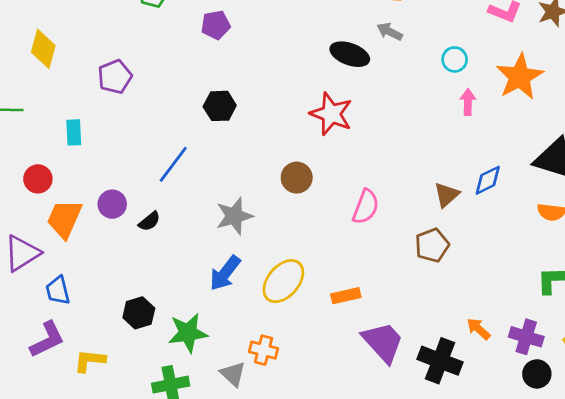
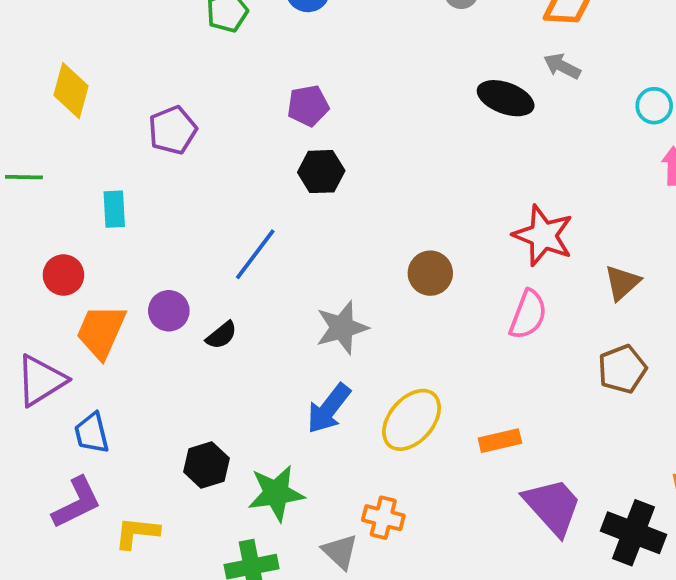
purple pentagon: (216, 25) -> (308, 106), moved
red star: (331, 114) -> (543, 235), moved
brown triangle: (447, 195) -> (622, 283), moved

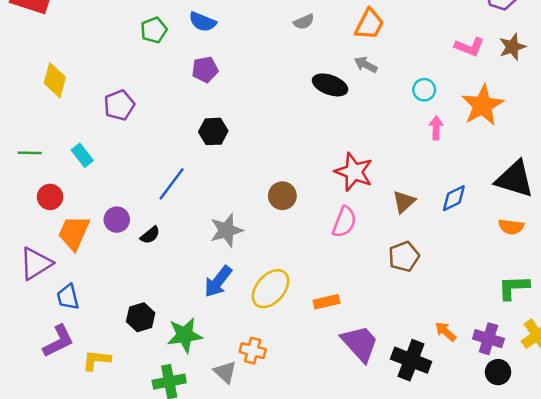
purple pentagon: (308, 106) -> (205, 69), moved
green line: (24, 177) -> (30, 153), moved
cyan rectangle: (114, 209) -> (82, 155), turned -35

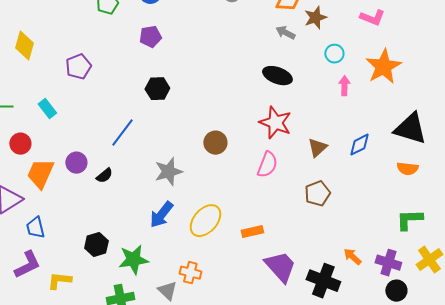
brown star: (512, 47) -> (315, 18), moved
black ellipse: (330, 85) -> (277, 76), moved

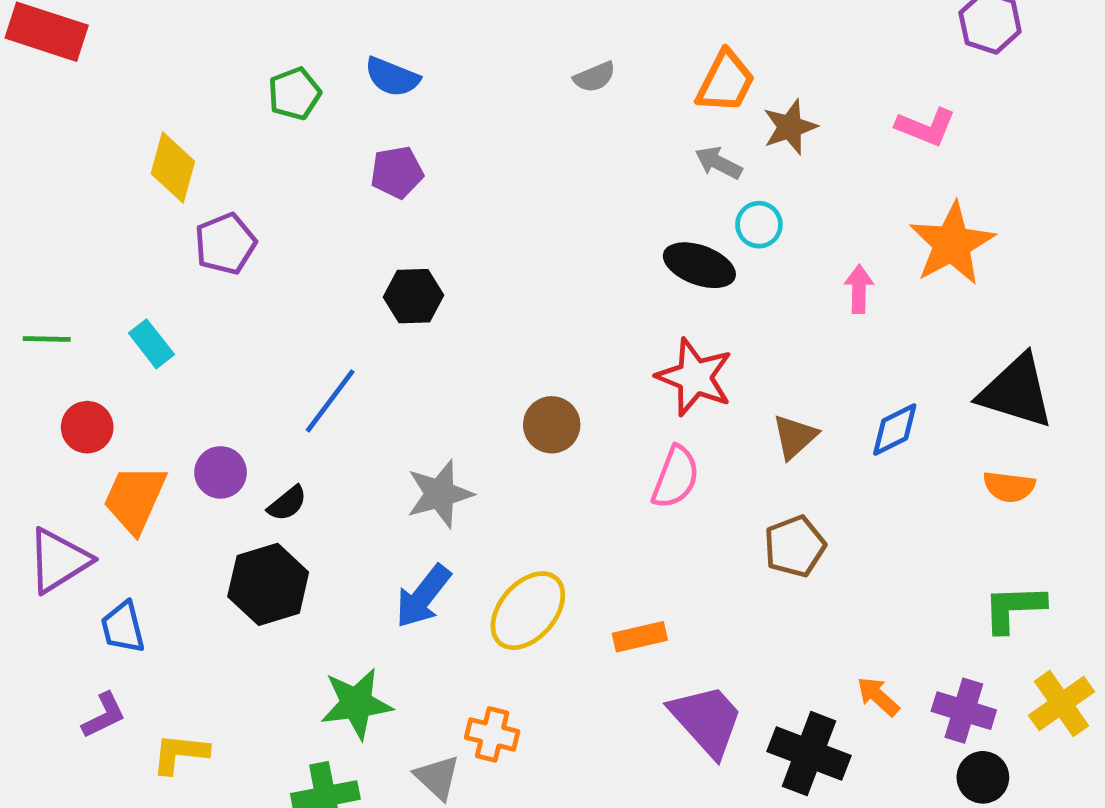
yellow diamond: (24, 46) -> (173, 167), moved
cyan circle: (334, 54) -> (759, 225), moved
black hexagon: (96, 245) -> (268, 584), moved, size x1.4
purple L-shape: (27, 265) -> (104, 715), size x0.7

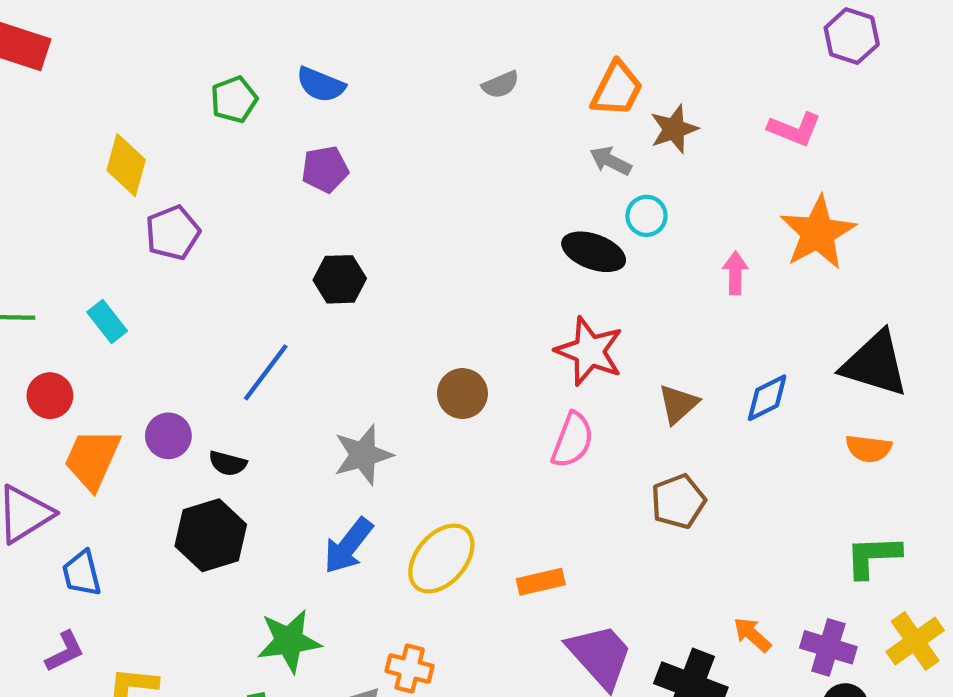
black semicircle: (287, 503) -> (228, 463), turned 54

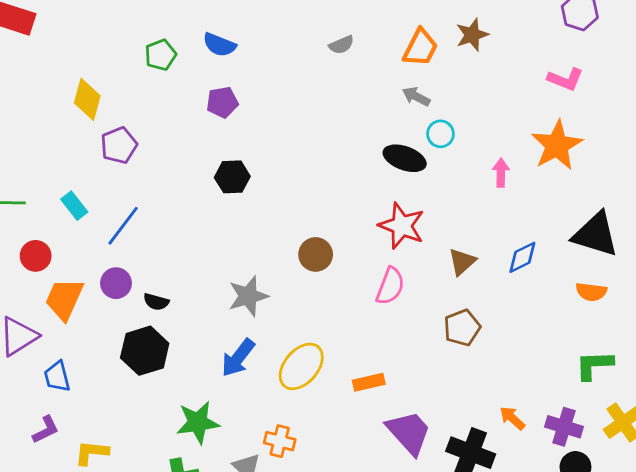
brown star: (674, 129) -> (472, 35), moved
pink L-shape: (795, 129) -> (565, 79), moved
blue line: (266, 372) -> (123, 226), moved

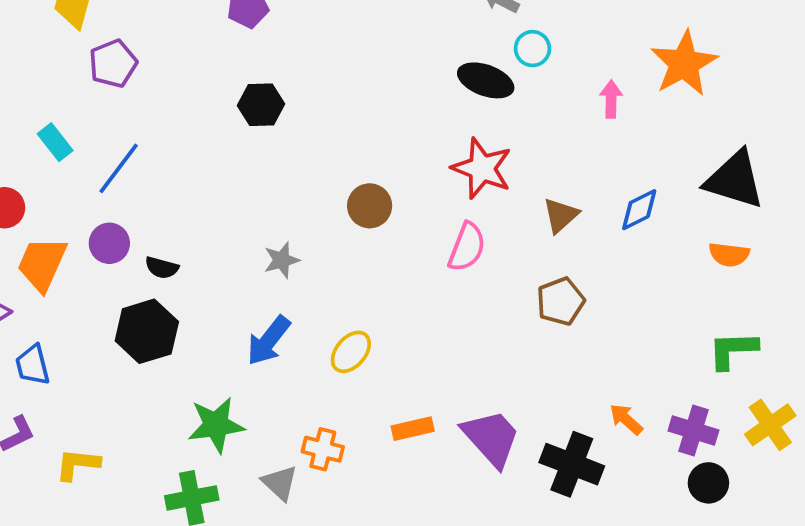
gray star: (248, 296) -> (282, 260), size x0.7
yellow ellipse: (301, 366) -> (351, 352), size x0.7
orange rectangle: (369, 382) -> (413, 429), moved

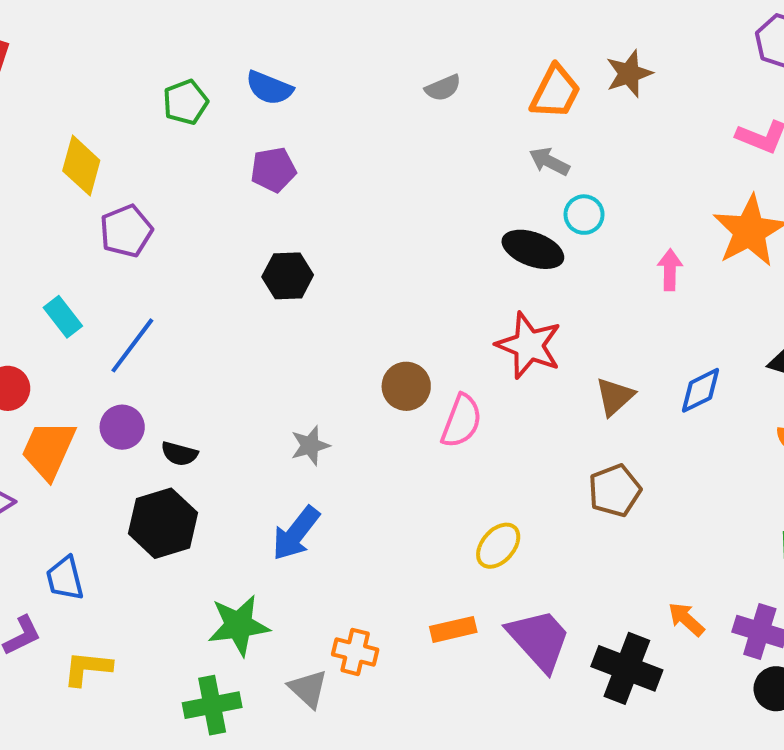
pink semicircle: (467, 247) -> (461, 421), moved
yellow ellipse: (351, 352) -> (498, 546), moved
blue trapezoid: (33, 365) -> (65, 578), moved

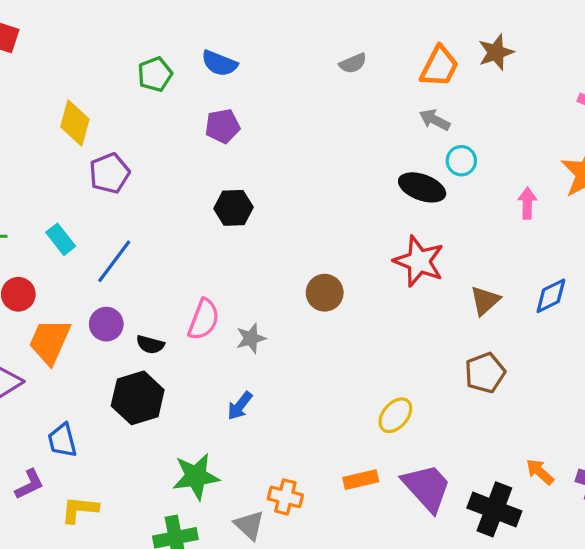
pink semicircle: (461, 421) -> (204, 319), moved
blue arrow: (296, 533) -> (240, 406), size x0.7

